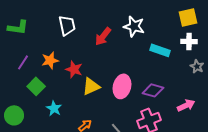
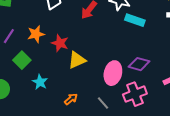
cyan rectangle: (160, 50) -> (135, 20), moved
pink ellipse: (122, 86) -> (113, 73), moved

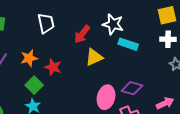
green square: (22, 60) -> (34, 85), moved
yellow triangle: (77, 60) -> (94, 57), moved

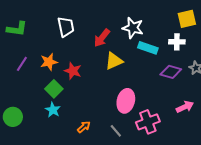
white cross: (168, 39) -> (177, 42), moved
purple diamond: (132, 88) -> (171, 72), moved

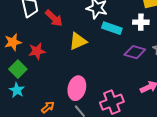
red arrow: (102, 38) -> (54, 18), moved, turned -84
red star: (73, 71) -> (37, 51), turned -30
pink ellipse: (126, 101) -> (77, 88), moved

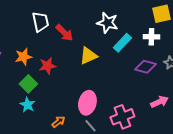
cyan rectangle: (112, 28) -> (122, 43), turned -66

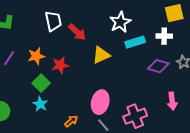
white star: (107, 23) -> (120, 22), turned 30
cyan rectangle: (122, 43) -> (135, 42), turned 30
pink arrow: (159, 102) -> (172, 101), turned 108

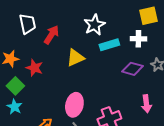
red arrow: (77, 32) -> (51, 35), turned -102
red star: (60, 65) -> (34, 68), turned 30

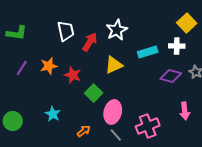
yellow square: (148, 16) -> (187, 23), turned -30
white star: (94, 25) -> (117, 30), moved
green square: (15, 86) -> (94, 93), moved

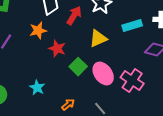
orange star: (49, 66) -> (38, 30), moved
pink ellipse: (113, 112) -> (103, 74), moved, turned -50
pink cross: (148, 126) -> (132, 80), moved, turned -35

